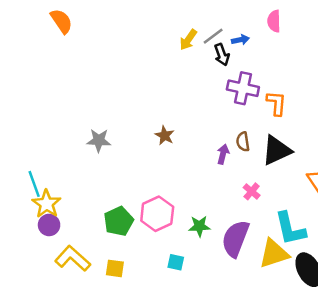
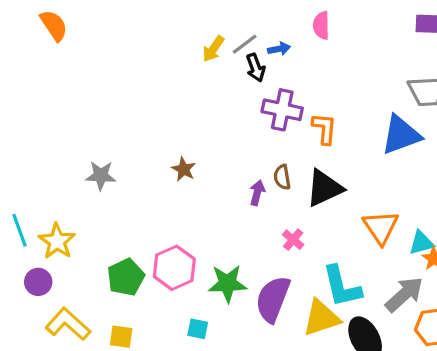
yellow star: (47, 204) -> (57, 241), moved
green star: (199, 226) -> (227, 283), size x1.4

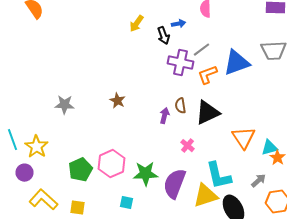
gray line: (245, 44) -> (202, 50), moved
orange L-shape: (324, 129) -> (208, 75), turned -115
blue triangle: (401, 135) -> (236, 63), moved
gray arrow: (404, 294) -> (258, 181), size x0.6

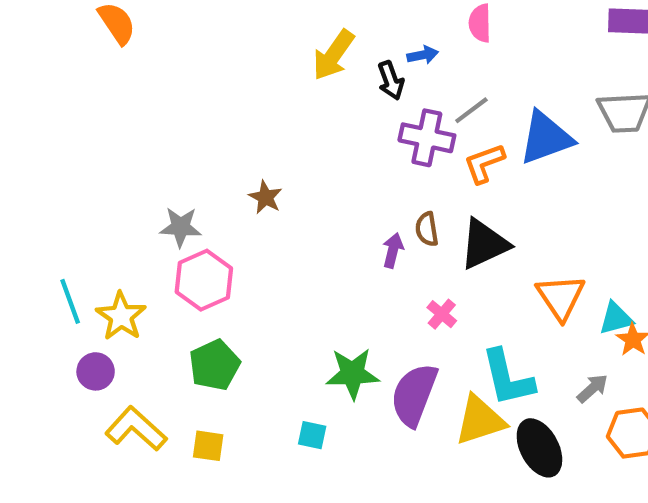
yellow arrow: (136, 24) -> (333, 55), size x1.4
brown star: (118, 101) -> (265, 197), moved
pink hexagon: (112, 164) -> (204, 280), moved

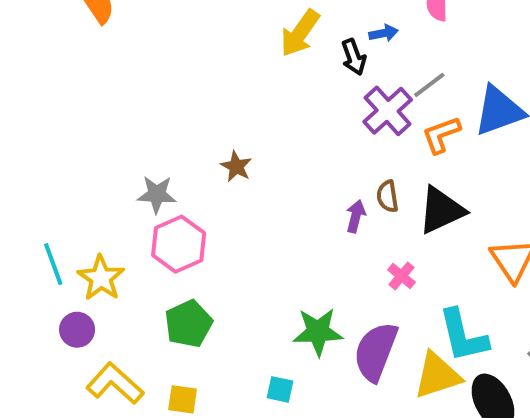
purple cross: (427, 138) -> (388, 111), turned 36

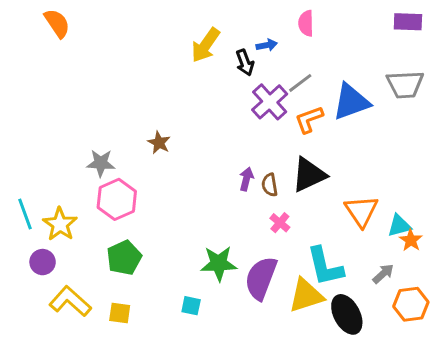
brown semicircle: (388, 196) -> (270, 185), moved

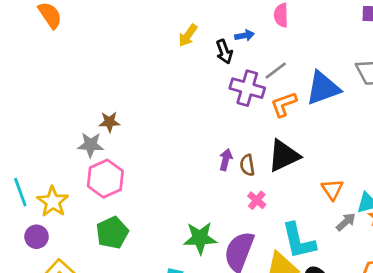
yellow arrow: (206, 45) -> (188, 35), size x0.7
purple cross: (270, 102) -> (247, 88), turned -32
brown star: (159, 143) -> (109, 122), moved, turned -30
orange triangle: (361, 211) -> (332, 189), size x0.7
gray arrow: (383, 274) -> (346, 222), moved

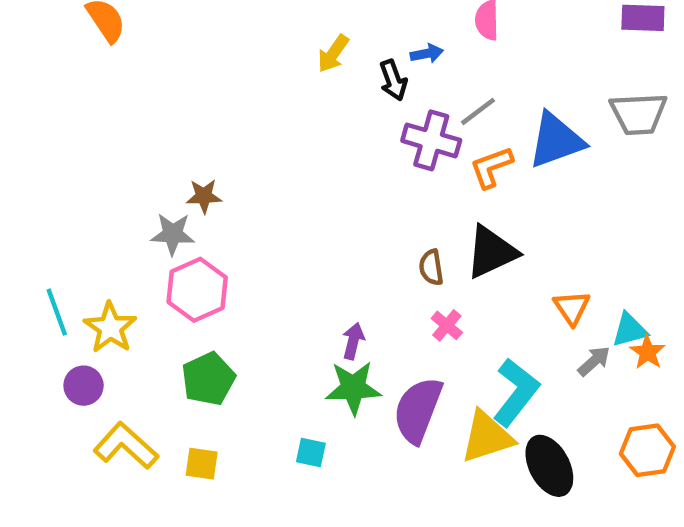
purple arrow: (226, 160) -> (353, 341), moved
cyan L-shape: (299, 241) -> (516, 392), turned -129

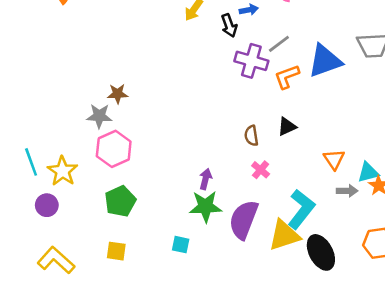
black triangle: (491, 252) -> (287, 126), size x0.6
gray arrow: (594, 361) -> (347, 191), turned 42
yellow L-shape: (126, 446) -> (56, 260), moved

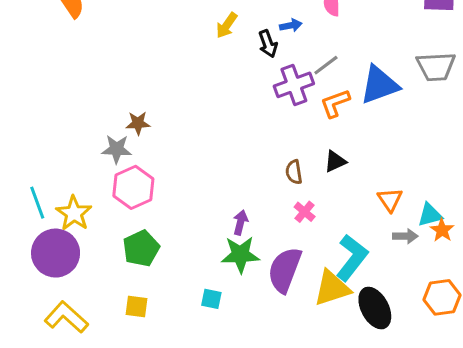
purple cross: (251, 61) -> (294, 85), turned -36
purple circle: (47, 205) -> (56, 253), size x1.8

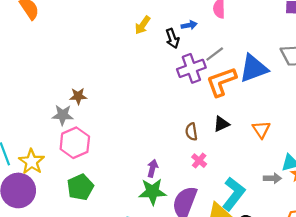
orange L-shape: (335, 103) -> (221, 82), size x1.4
orange triangle: (390, 200) -> (261, 129), moved

